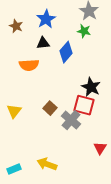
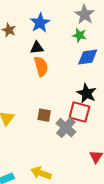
blue diamond: (66, 52) -> (88, 57), moved, turned 40
orange semicircle: (29, 65) -> (41, 66), moved, turned -102
brown square: (50, 108) -> (44, 115), turned -32

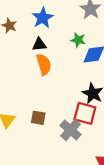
green star: (79, 35) -> (78, 40), moved
brown square: (44, 115) -> (38, 118), moved

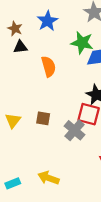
green star: (78, 40) -> (82, 43), size x1.5
black triangle: (39, 44) -> (20, 47), moved

